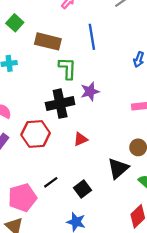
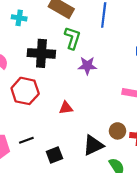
black cross: (60, 104) -> (41, 53), moved

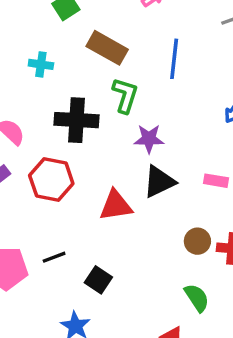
red triangle: (66, 108) -> (116, 205), size x1.5
black triangle: (93, 145) -> (159, 182), moved
black square: (54, 155) -> (98, 280), turned -35

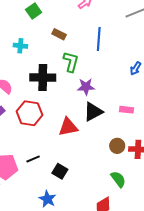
brown rectangle: (107, 48) -> (59, 34), size x0.6

